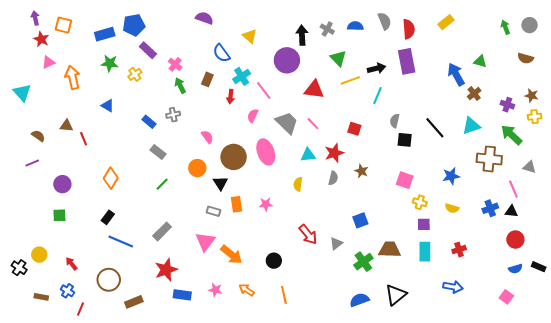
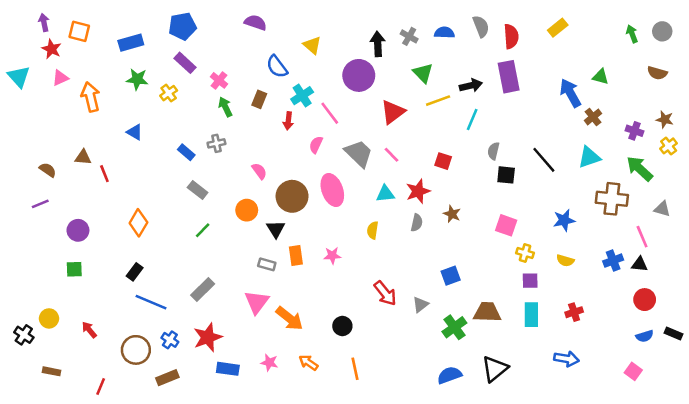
blue pentagon: (134, 25) -> (182, 26), moved
red triangle: (314, 90) -> (393, 112), turned -45
cyan triangle: (22, 93) -> (19, 77), moved
yellow cross: (535, 117) -> (669, 146), turned -32
blue cross: (67, 291) -> (170, 340), moved

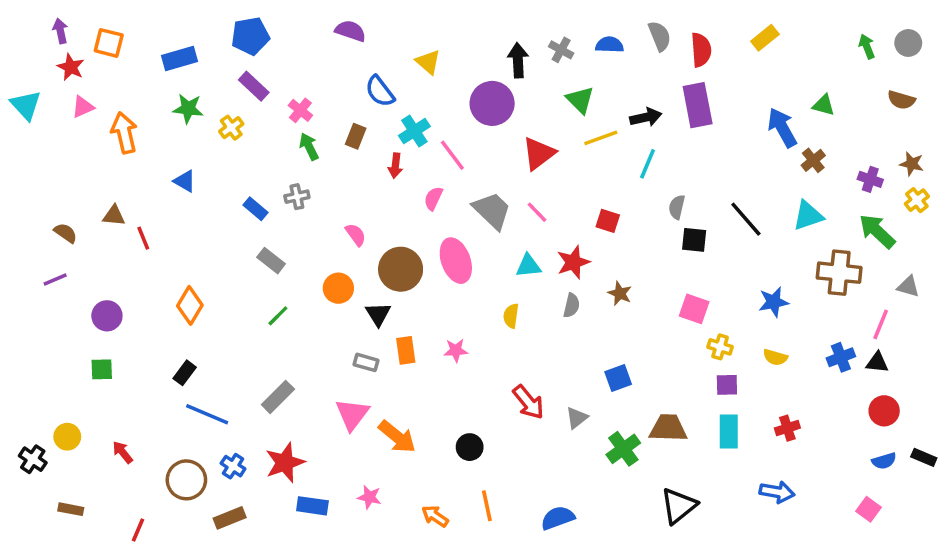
pink line: (642, 237) -> (881, 324), turned 45
orange arrow: (308, 363) -> (435, 516), moved
blue semicircle: (449, 375) -> (558, 518), moved

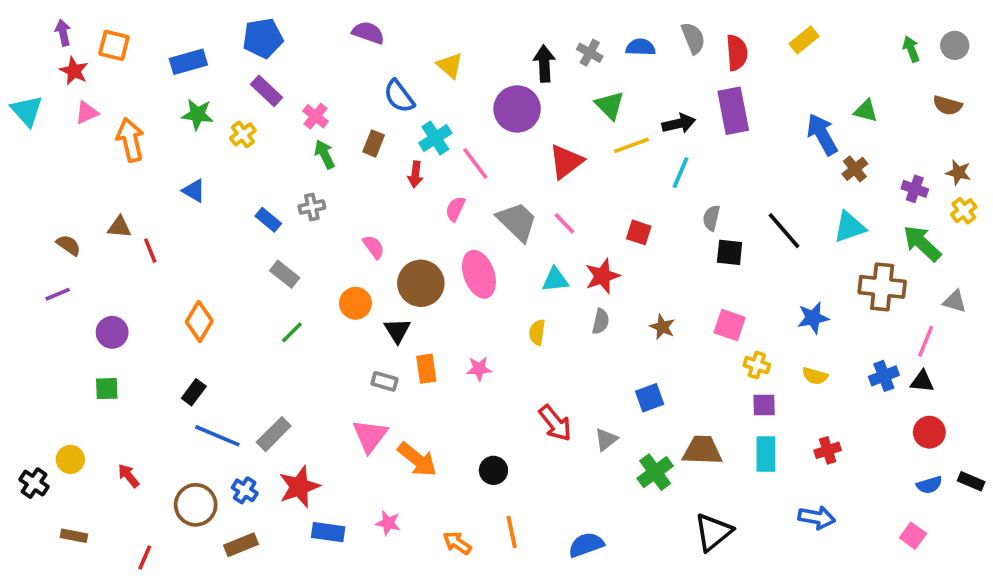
brown star: (620, 293) -> (662, 327), moved
gray rectangle: (278, 397) -> (274, 434), moved

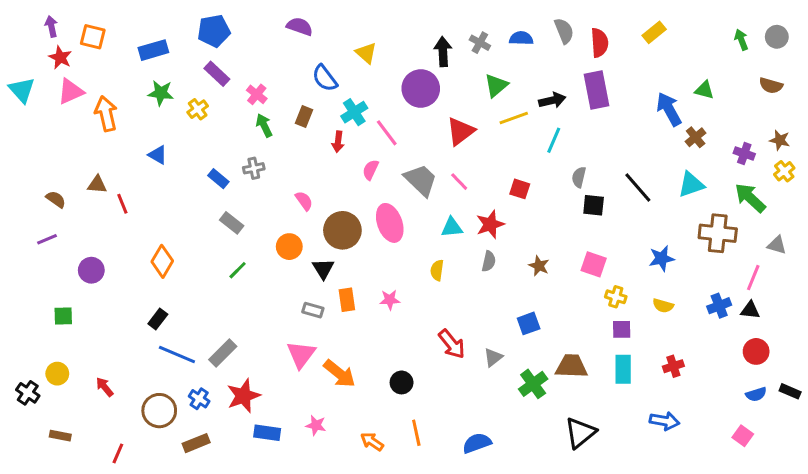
green triangle: (610, 105) -> (496, 86), turned 35
pink triangle: (87, 113) -> (71, 91), size x1.4
green square: (107, 389) -> (63, 316), moved

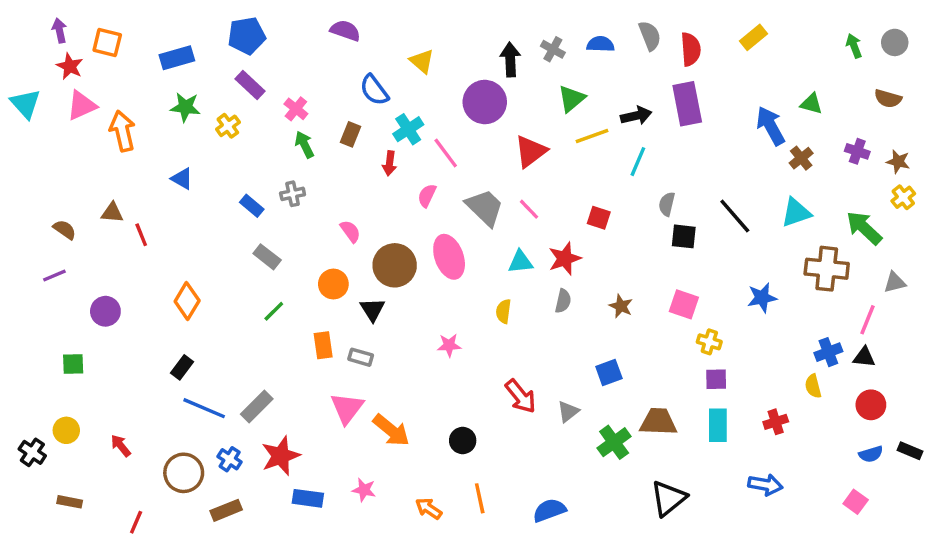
purple cross: (744, 153) -> (857, 151), moved
gray triangle: (777, 245) -> (895, 282), turned -30
orange rectangle: (347, 300) -> (323, 345), moved
yellow semicircle: (663, 306) -> (813, 386), moved, turned 60

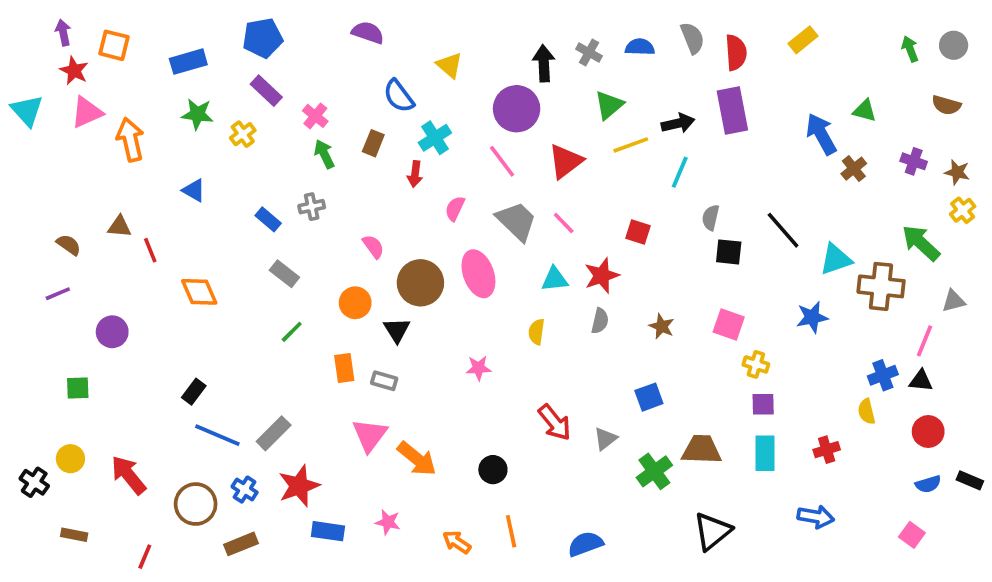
pink line: (446, 153) -> (502, 161), moved
cyan triangle: (796, 213) -> (836, 259), moved
orange diamond: (187, 301) -> (199, 292), moved, turned -54
red arrow: (121, 446) -> (128, 475), size x1.6

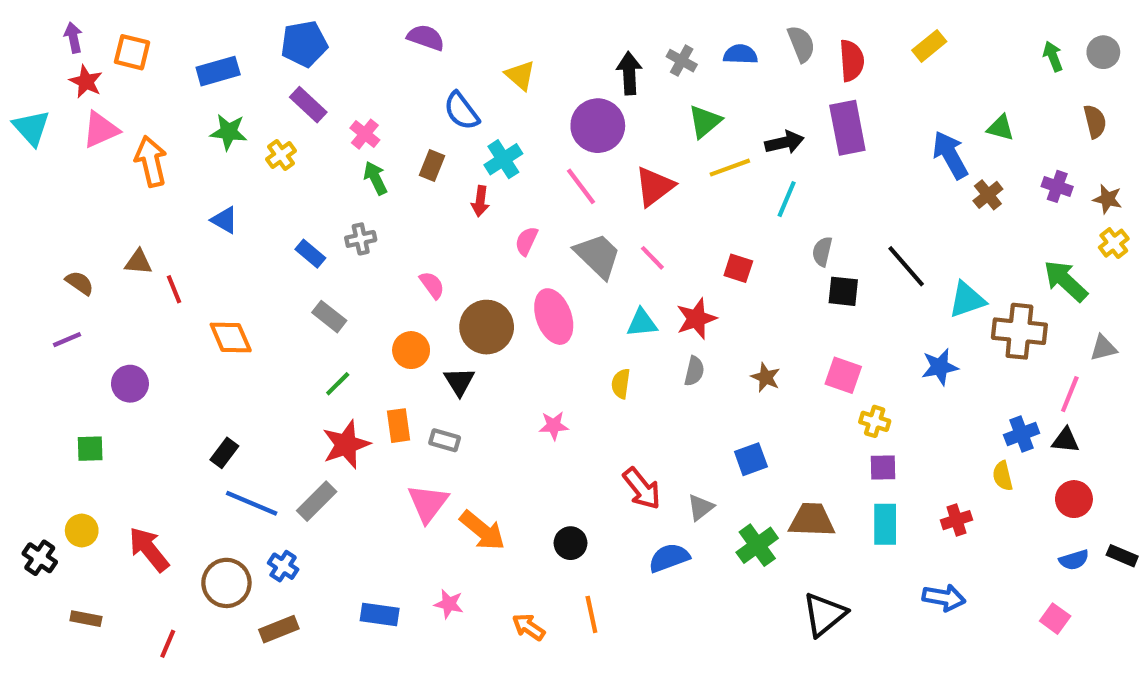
brown semicircle: (946, 105) -> (1095, 121), turned -120
red star: (299, 486) -> (346, 444), moved
blue semicircle: (585, 544) -> (669, 558), moved

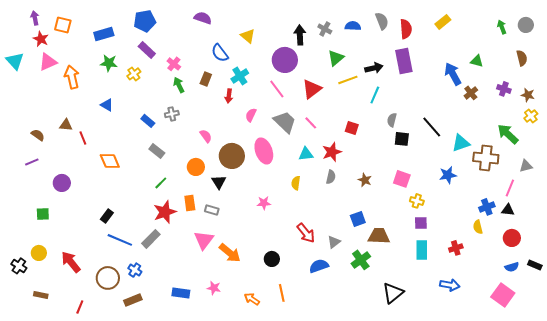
brown trapezoid: (812, 520) -> (379, 236), moved
pink square: (1055, 619) -> (503, 295), size x1.6

